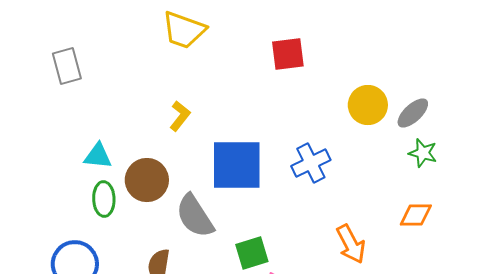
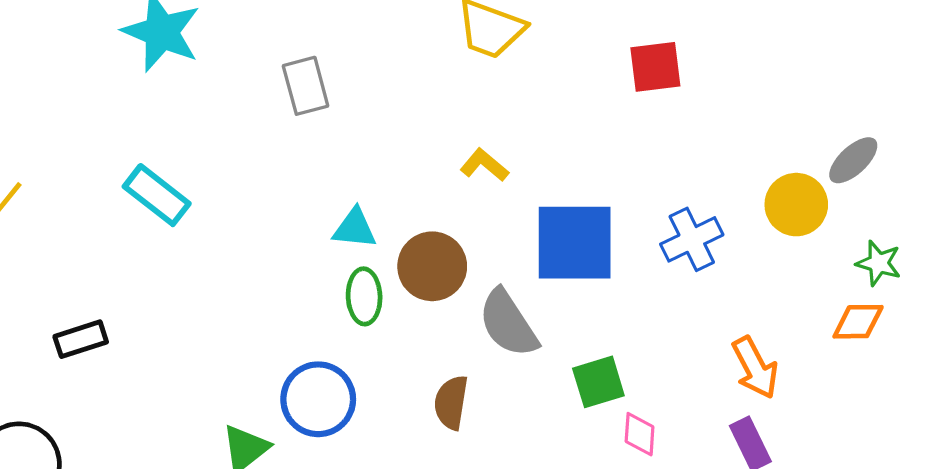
yellow circle: (368, 105) -> (796, 205), moved
yellow L-shape: (180, 116) -> (484, 165), turned -88
green star: (423, 153) -> (879, 263), moved

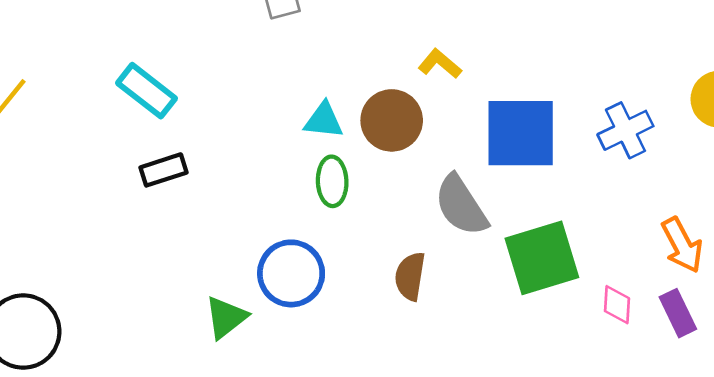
brown circle: (432, 266) -> (392, 120), moved
black rectangle: (81, 339) -> (164, 170), moved
green square: (598, 382) -> (542, 258), size x1.6
pink diamond: (640, 434) -> (617, 305), moved

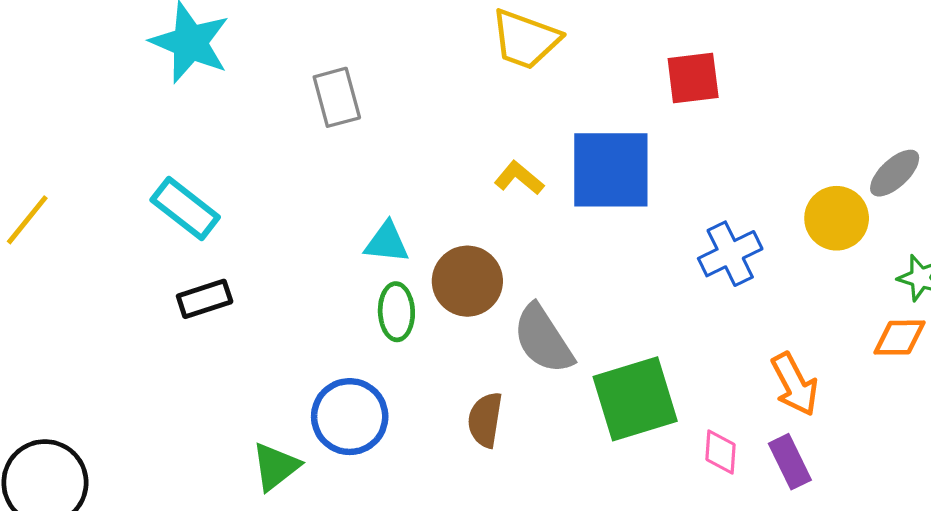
brown circle: (392, 120) -> (467, 281), moved
blue square: (521, 133) -> (611, 170), moved

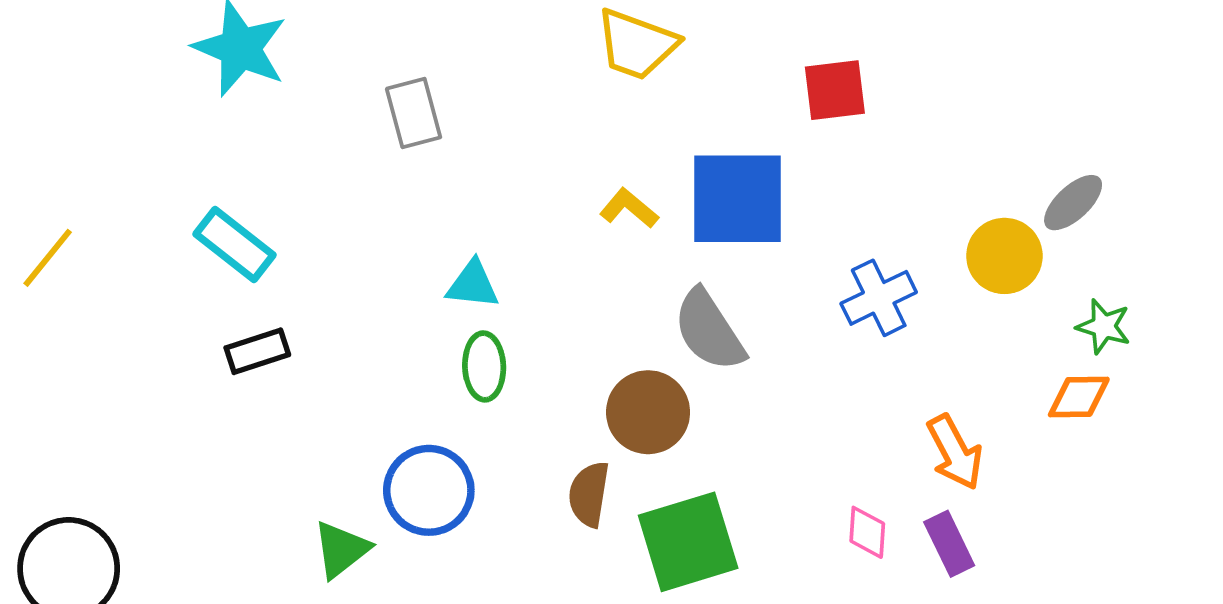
brown circle: (467, 281) -> (648, 412), moved
gray semicircle: (543, 339) -> (709, 330), moved
green square: (635, 399) -> (688, 542), moved

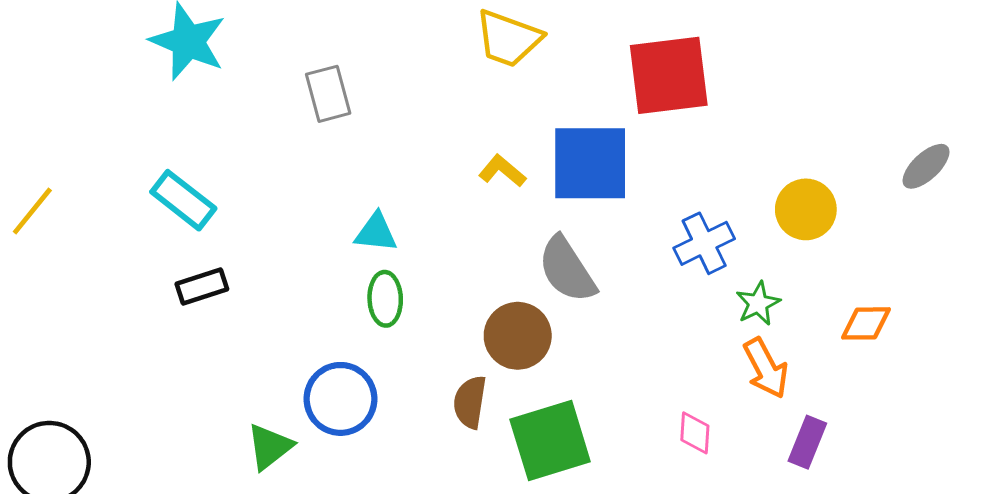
red square: (835, 90) -> (669, 75), size x1.6
gray ellipse: (1073, 203) -> (926, 166), moved
green star: (1104, 326) -> (758, 303), moved, turned 30
purple rectangle: (949, 544) -> (807, 442), moved, turned 48

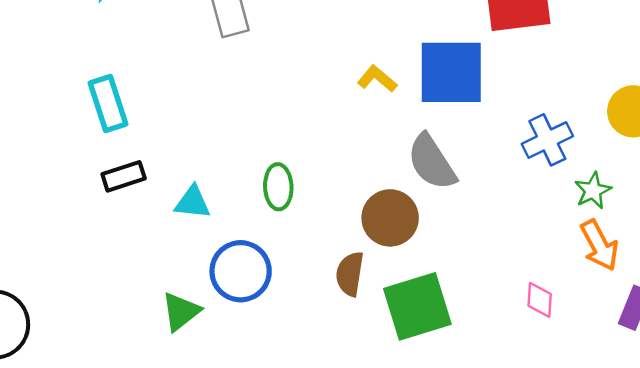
cyan rectangle: (183, 200) -> (108, 104), turned 34
cyan triangle: (376, 233) -> (192, 202), moved

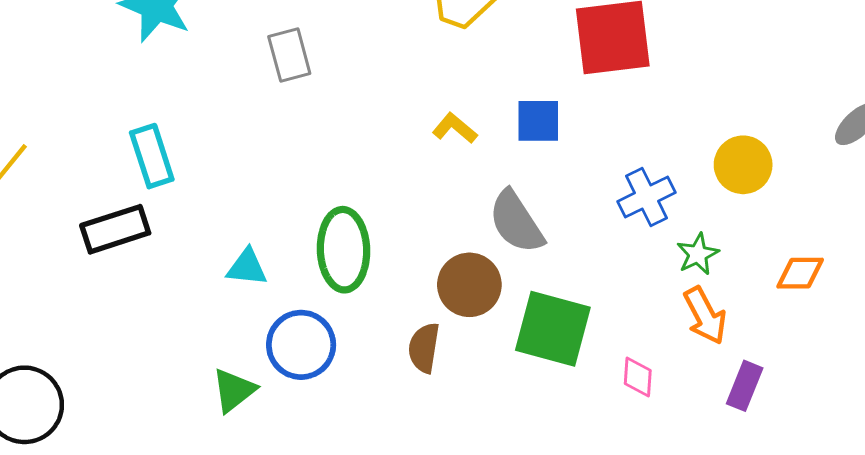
blue square: (451, 72) -> (538, 121), size x0.6
black rectangle: (124, 176) -> (115, 229), moved, size x1.4
green ellipse: (278, 187) -> (344, 250), size x1.6
green square: (417, 306) -> (553, 329), moved, turned 32

